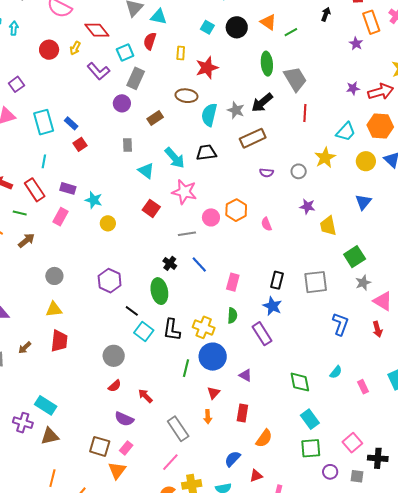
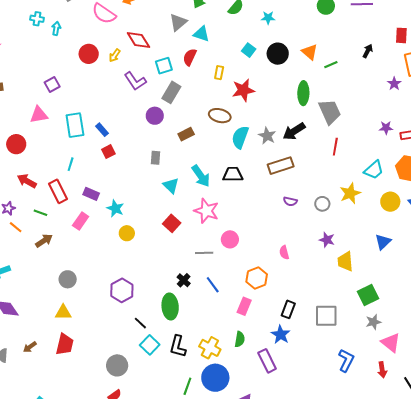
orange hexagon: (236, 210) -> (257, 278), moved

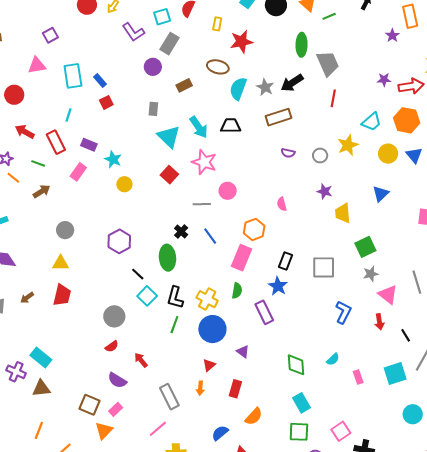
cyan triangle: (171, 185) -> (169, 137), size x1.4
pink rectangle: (244, 306) -> (241, 258), size x1.4
green line: (187, 386) -> (174, 325), moved

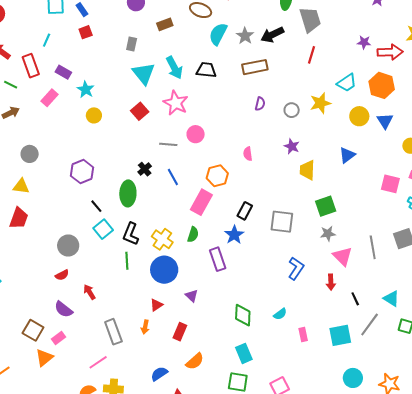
purple semicircle: (288, 153) -> (260, 104), turned -96
green line: (174, 325) -> (127, 261), turned -30

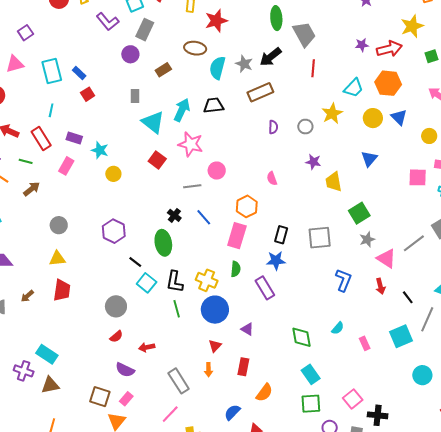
cyan arrow: (174, 68) -> (182, 110), turned -115
blue star: (234, 235) -> (276, 261), turned -30
gray line: (373, 247) -> (414, 243), turned 75
red arrow: (89, 292) -> (147, 347), turned -56

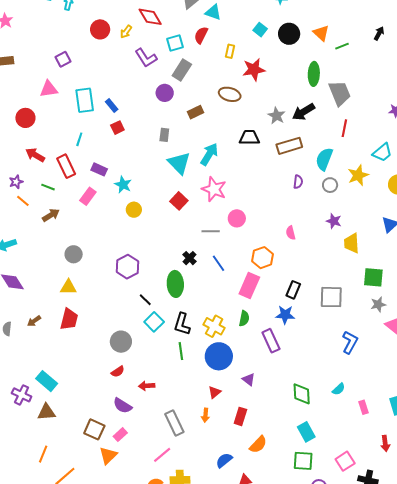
cyan semicircle: (217, 68) -> (324, 159), moved
black trapezoid: (214, 105) -> (249, 137), moved
green square: (359, 213) -> (373, 277), turned 30
red arrow: (380, 286) -> (385, 443), moved

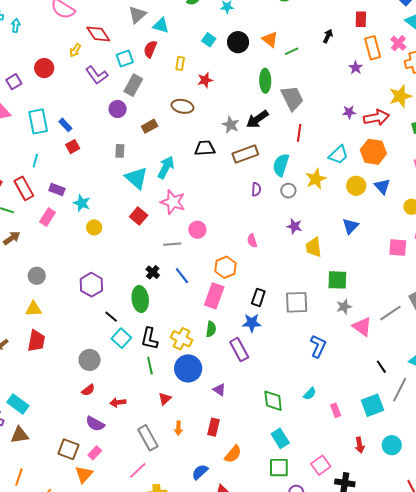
red circle: (100, 29) -> (44, 68), moved
red star: (254, 70) -> (205, 80), size x0.7
red triangle: (215, 392) -> (165, 399), moved

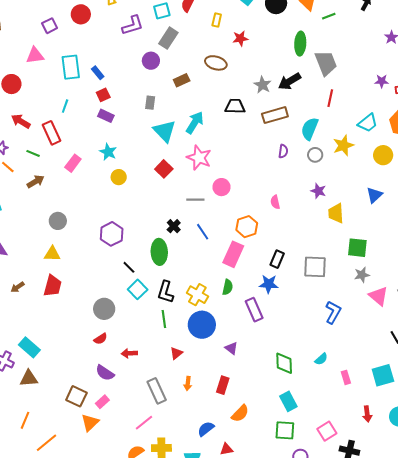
purple L-shape: (97, 75) -> (133, 25), turned -75
purple rectangle: (57, 189) -> (106, 116), moved

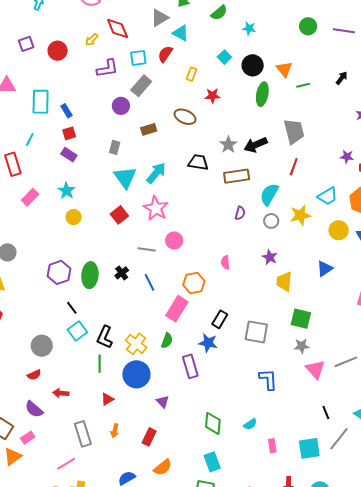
purple square: (50, 26) -> (26, 44), moved
green ellipse: (300, 44) -> (262, 94), moved
green ellipse: (159, 252) -> (90, 275), moved
blue L-shape: (333, 312) -> (268, 379), turned -40

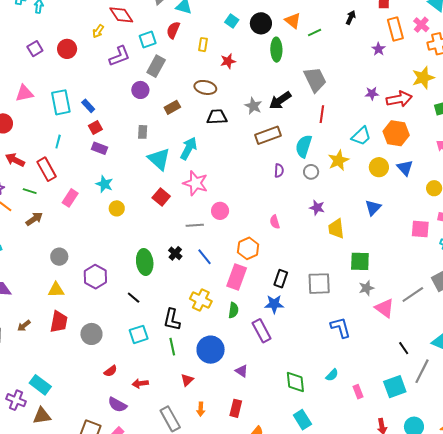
black trapezoid: (198, 162) -> (217, 117), moved
purple hexagon: (59, 272) -> (95, 277), moved
cyan square: (77, 331) -> (139, 334), moved, turned 30
yellow cross: (136, 344) -> (201, 300), moved
gray circle: (42, 346) -> (91, 334), moved

